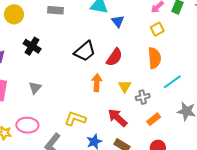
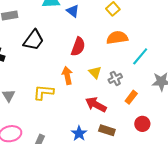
black trapezoid: (85, 51) -> (34, 40), moved
orange semicircle: (154, 58) -> (117, 38), turned -80
yellow L-shape: (75, 119) -> (44, 92), moved

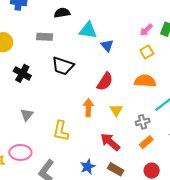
black trapezoid: (34, 40) -> (63, 66), turned 60
gray cross: (115, 78) -> (143, 122), moved
yellow L-shape: (44, 92) -> (61, 131), moved, turned -95

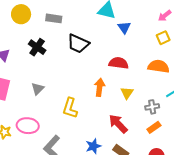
gray rectangle: (45, 37) -> (54, 18), moved
red semicircle: (105, 82) -> (119, 63), turned -120

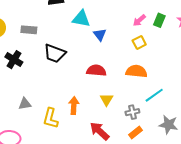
orange arrow: (100, 87) -> (74, 105), moved
gray triangle: (38, 89) -> (25, 104), moved, turned 40

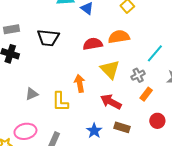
gray rectangle: (29, 30) -> (11, 29), moved
orange semicircle: (136, 71) -> (119, 37), moved
yellow triangle: (107, 100) -> (110, 70), size x1.5

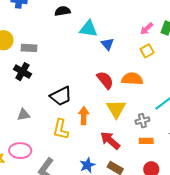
black trapezoid: (48, 38) -> (61, 96), moved, turned -45
red semicircle: (93, 44) -> (105, 80), turned 48
gray triangle: (32, 94) -> (24, 115), moved
orange rectangle: (146, 94) -> (146, 141), turned 40

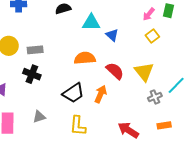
orange semicircle: (132, 79) -> (85, 58), moved
yellow triangle: (116, 109) -> (144, 72), moved
orange arrow: (84, 116) -> (101, 94), moved, turned 30
gray cross: (142, 121) -> (155, 97), moved

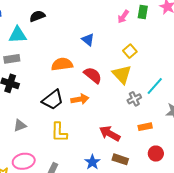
cyan triangle: (91, 23) -> (18, 35), moved
yellow square: (152, 36) -> (130, 51), moved
orange arrow: (101, 94) -> (80, 99), turned 60

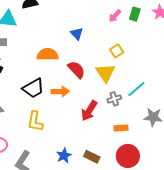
red arrow: (110, 133) -> (89, 111), moved, turned -95
red circle: (156, 154) -> (128, 156), size x1.5

